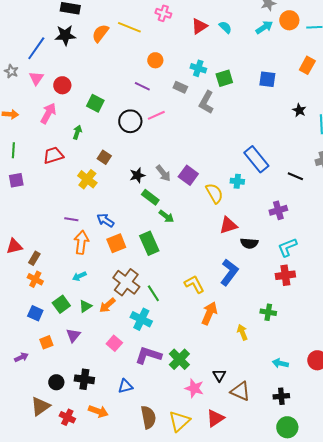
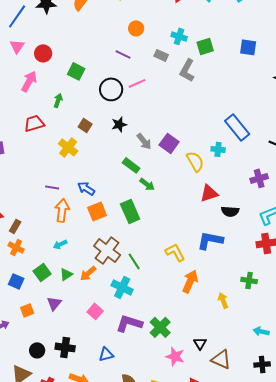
black star: (137, 175) -> (119, 124), moved
blue L-shape: (229, 272) -> (210, 240), turned -116

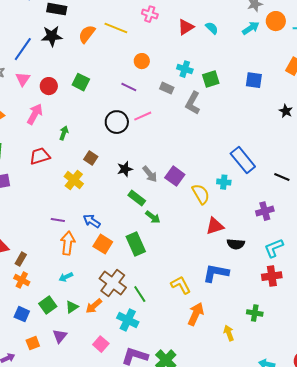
green square: (76, 71) -> (81, 82), moved
black star: (119, 124) -> (125, 169), moved
orange square: (97, 211) -> (103, 244), turned -36

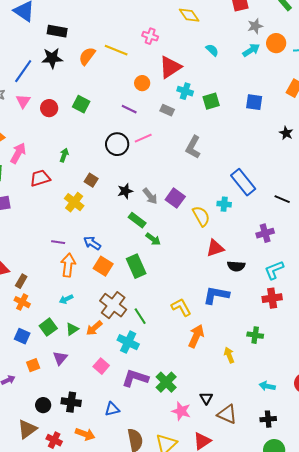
red triangle: (186, 27) -> (170, 67), moved, size x1.4
gray L-shape: (193, 103) -> (193, 147), moved
pink arrow: (35, 114) -> (18, 153), moved

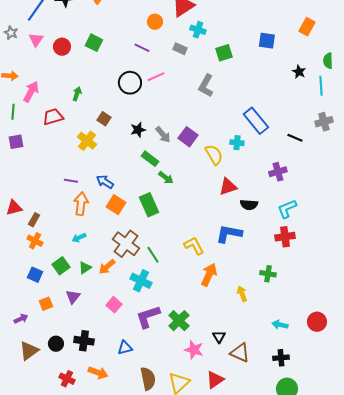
green square: (211, 101) -> (224, 53), moved
purple L-shape: (135, 378) -> (148, 317), turned -36
brown triangle: (27, 429) -> (29, 351), moved

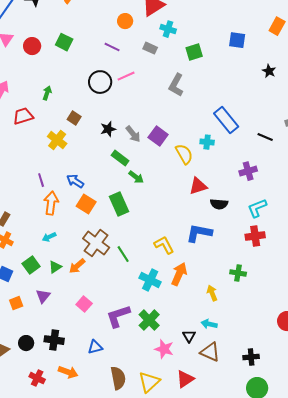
purple line: (71, 181) -> (41, 180), turned 64
cyan cross: (141, 281) -> (150, 280), moved
cyan arrow: (280, 325) -> (209, 324), moved

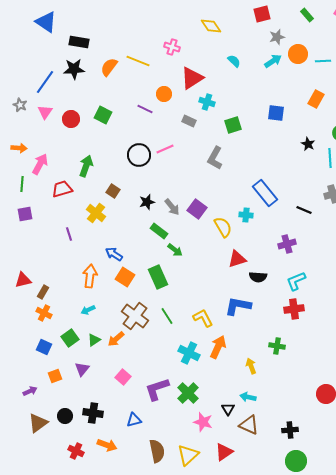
purple line: (112, 47) -> (145, 109), moved
green arrow: (47, 93) -> (86, 166), size x1.5
purple line: (41, 180) -> (69, 234), moved
green line: (123, 254) -> (167, 316), moved

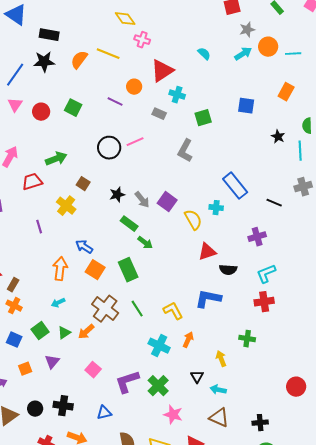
yellow diamond: (211, 26) -> (125, 19), moved
green arrow: (86, 166) -> (56, 159), turned 50
orange arrow: (218, 347) -> (188, 340), size x0.7
black triangle: (228, 409) -> (197, 377), moved

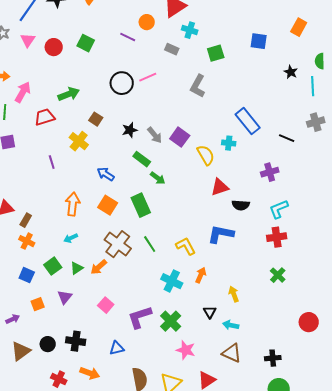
blue arrow: (84, 247) -> (106, 174), moved
green cross: (247, 339) -> (278, 275), moved, turned 35

